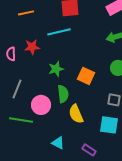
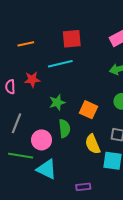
yellow semicircle: (76, 114) -> (93, 144), moved
cyan triangle: (58, 143) -> (47, 169), moved, size x1.5
purple rectangle: (89, 150) -> (83, 187), moved, turned -40

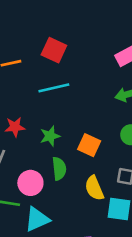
red square: (72, 39) -> (54, 50), moved, turned 30
red star: (32, 79) -> (15, 127), moved
cyan triangle: (47, 169) -> (37, 219), turned -50

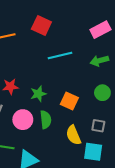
cyan line: (54, 88) -> (60, 55), moved
pink circle: (30, 183) -> (23, 120), moved

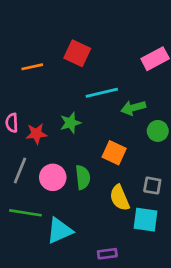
green arrow: (99, 61) -> (133, 108), moved
green circle: (102, 93) -> (158, 131), moved
green star: (38, 94) -> (70, 123), moved

